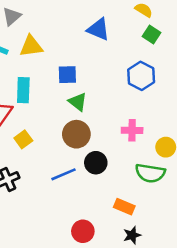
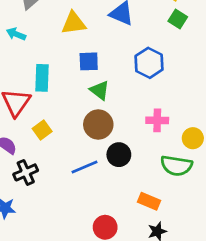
yellow triangle: (31, 46) -> (74, 23), moved
blue hexagon: (141, 76) -> (149, 63), moved

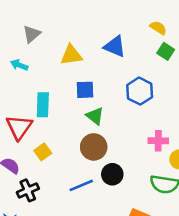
pink cross: (157, 120) -> (158, 141), moved

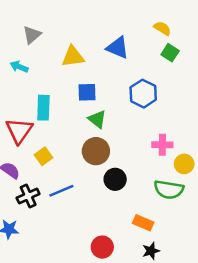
blue line: (81, 185) -> (61, 191), moved

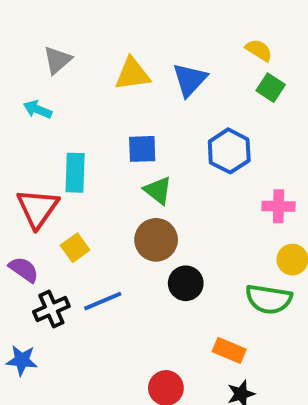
blue triangle: (118, 48) -> (190, 80), turned 50
yellow triangle: (73, 57) -> (132, 74), moved
pink cross: (162, 145) -> (279, 206), moved

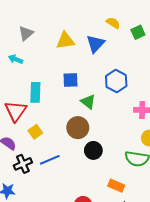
yellow semicircle: (259, 50) -> (113, 23), moved
green square: (271, 88) -> (138, 32), moved, turned 32
green triangle: (158, 190) -> (88, 102), moved

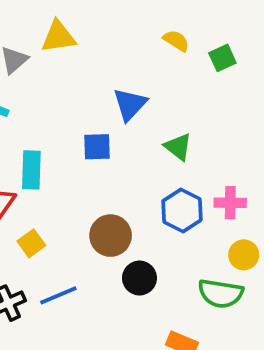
yellow triangle: (65, 41) -> (58, 37), moved
blue triangle: (95, 44) -> (130, 104), moved
blue hexagon: (116, 81) -> (182, 210), moved
green triangle: (88, 102) -> (178, 147), moved

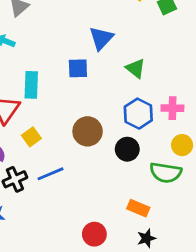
black circle: (139, 278) -> (127, 149), moved

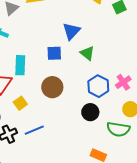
green triangle: (135, 68) -> (87, 53), moved
pink cross: (172, 108) -> (123, 82), turned -35
brown circle: (88, 131) -> (52, 87), moved

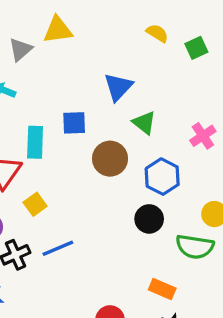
blue square: (54, 53) -> (74, 123), moved
pink cross: (123, 82) -> (203, 136), moved
brown circle: (52, 87) -> (110, 159), moved

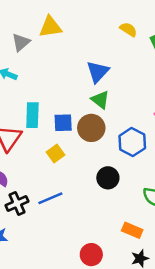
blue square: (74, 123) -> (63, 123), moved
green triangle: (144, 123) -> (100, 100), moved
yellow square: (35, 204) -> (55, 154), moved
black circle: (149, 219) -> (108, 178), moved

